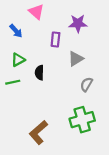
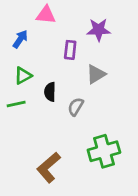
pink triangle: (36, 12) -> (46, 15), turned -35
blue arrow: (16, 31) -> (20, 39), turned -104
gray semicircle: (86, 84) -> (76, 107), moved

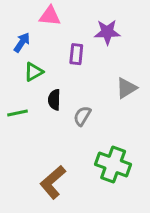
gray triangle: (96, 74) -> (126, 88), moved
green triangle: (23, 76) -> (34, 72), moved
green cross: (104, 151) -> (113, 164), turned 36

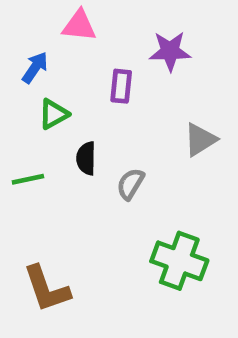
brown L-shape: (53, 182) -> (47, 289), moved, turned -68

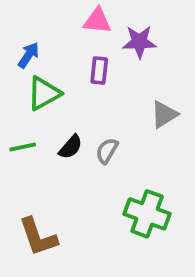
pink triangle: (79, 26) -> (97, 21), moved
green triangle: (54, 114) -> (44, 93), size x1.4
black semicircle: (86, 158) -> (71, 147), moved, turned -140

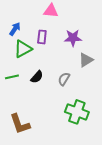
purple star: (139, 42) -> (73, 38), moved
purple rectangle: (99, 70) -> (42, 37), moved
gray semicircle: (107, 151) -> (64, 79), moved

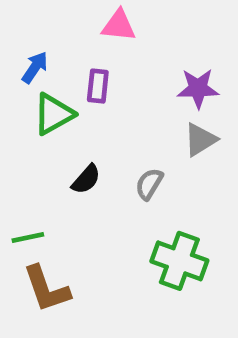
purple star: (73, 38) -> (198, 88), moved
green line: (12, 77) -> (28, 238), moved

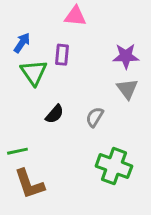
green triangle: (54, 114) -> (34, 72), turned -36
gray triangle: (200, 140) -> (127, 89), turned -35

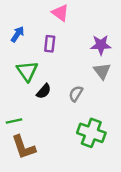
pink triangle: (75, 16) -> (60, 13), turned 30
green triangle: (34, 72) -> (27, 71), moved

